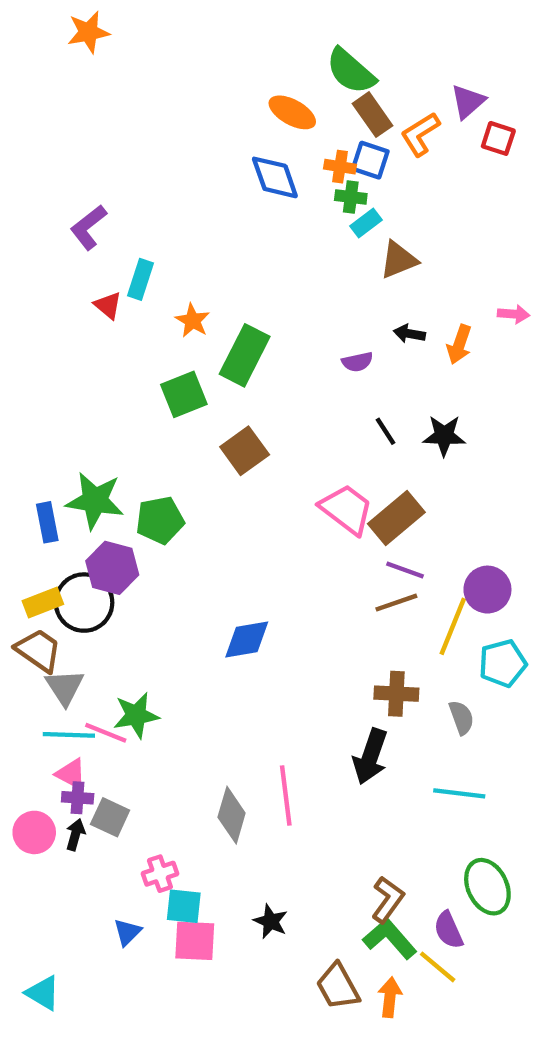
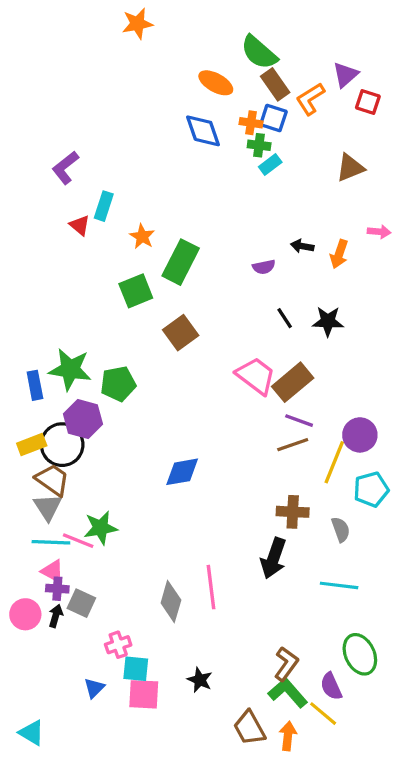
orange star: (88, 32) -> (137, 24), moved
brown triangle: (399, 260) -> (350, 168), moved
brown trapezoid: (39, 650) -> (53, 480), moved

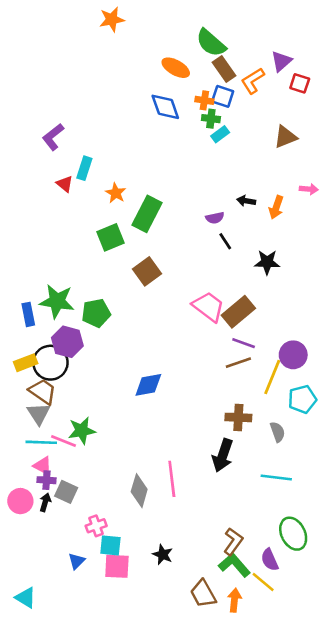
black line: (285, 318) -> (225, 241), moved

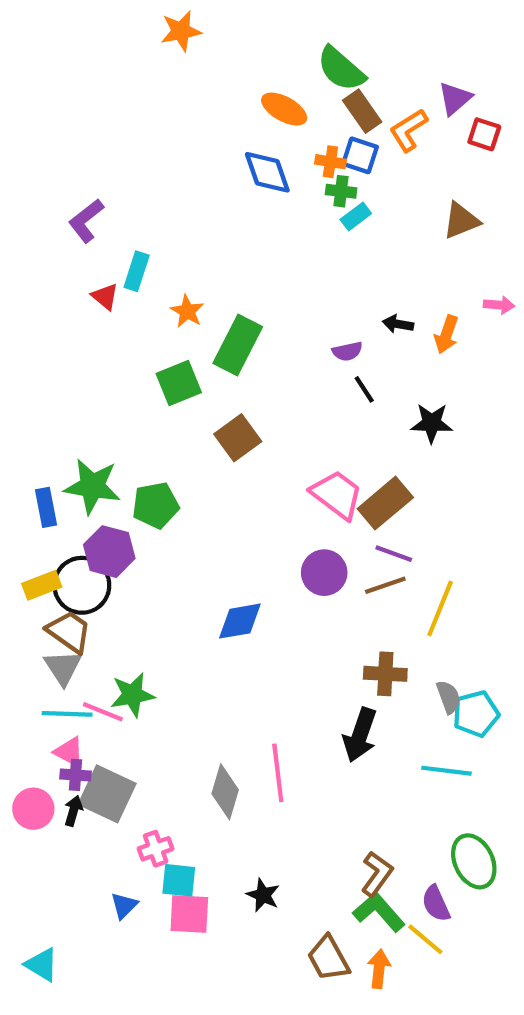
purple circle: (293, 355) -> (324, 573), moved
cyan pentagon: (302, 399) -> (476, 714), moved
gray square: (66, 492) -> (107, 794), size x1.5

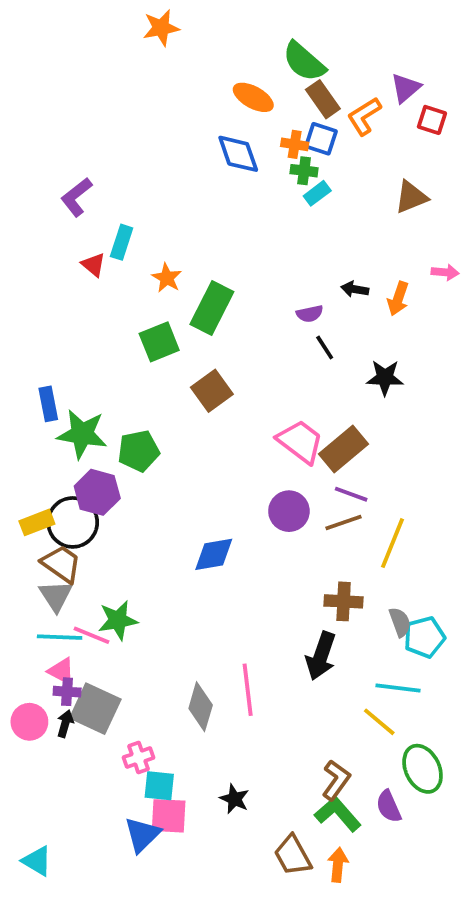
blue rectangle: (46, 507) -> (48, 404), moved
blue triangle: (124, 906) -> (142, 835), moved, size x1.5
yellow line: (425, 939) -> (379, 722), moved

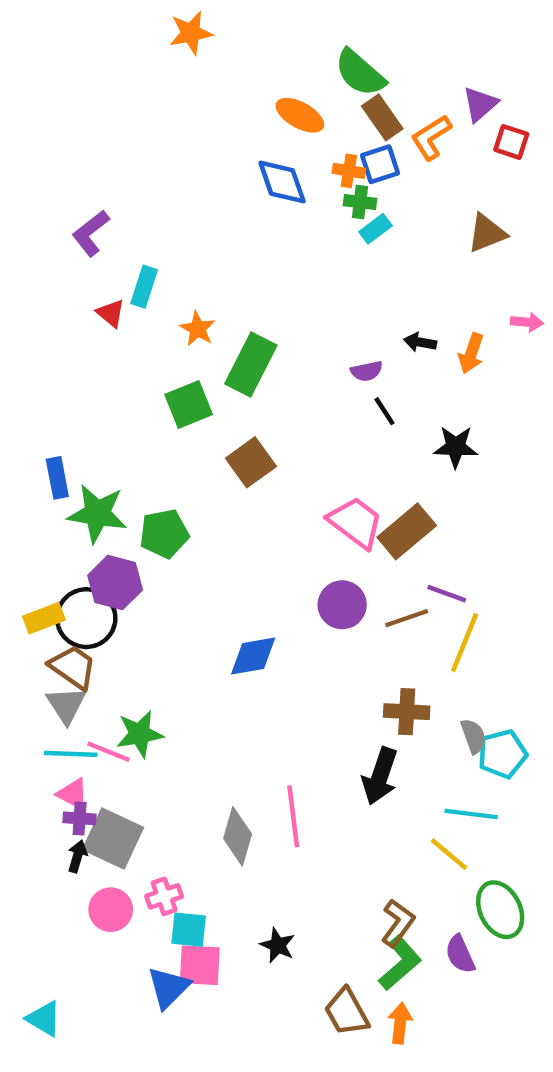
blue square: (321, 139) -> (380, 164), turned -36
purple line: (351, 494) -> (447, 594), moved
pink circle: (29, 722) -> (111, 910), moved
green L-shape: (338, 814) -> (400, 963), turned 90

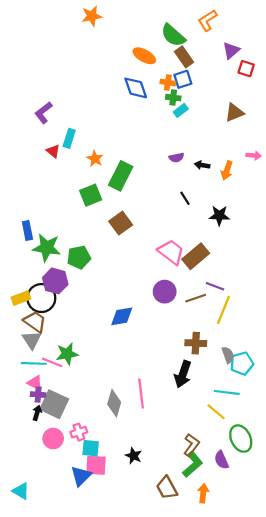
orange L-shape: (431, 137) -> (208, 20), moved
purple semicircle: (367, 371) -> (176, 158), moved
orange arrow: (400, 1023) -> (203, 493), moved

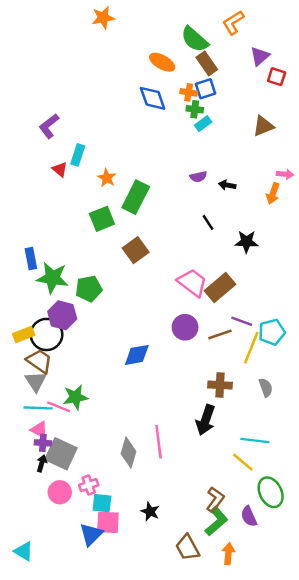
orange arrow: (227, 170) -> (273, 194), moved
gray semicircle: (228, 355) -> (266, 387), moved
cyan pentagon: (242, 363) -> (272, 332), moved

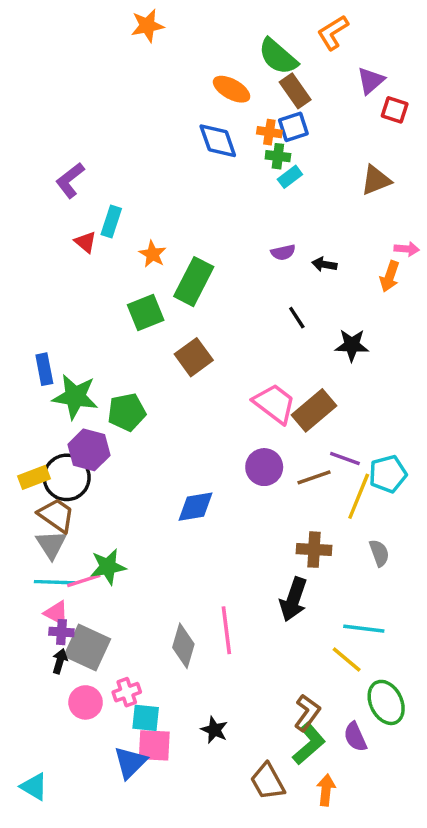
pink line: (59, 407) -> (84, 580), turned -40

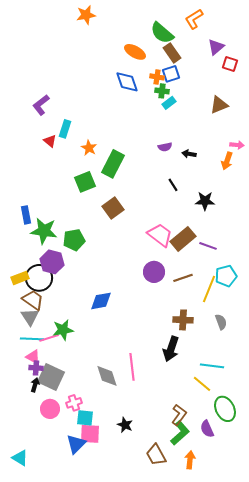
purple line: (345, 459) -> (208, 246), moved
blue diamond: (195, 507) -> (101, 301), moved
gray diamond: (183, 646) -> (107, 376), turned -35

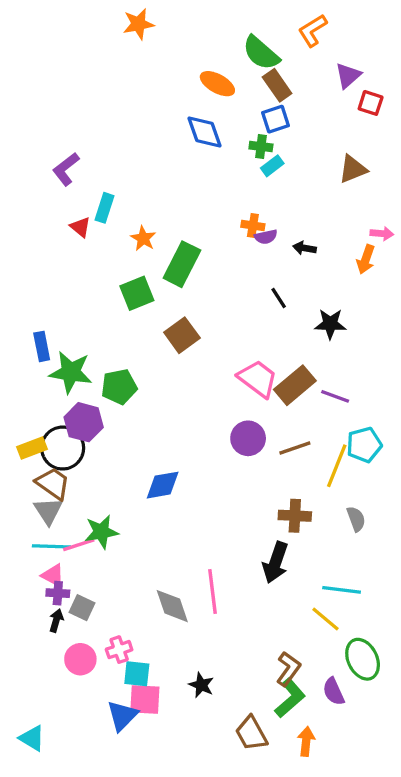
orange cross: (157, 77) -> (253, 226), moved
gray square: (51, 377) -> (82, 608), size x0.6

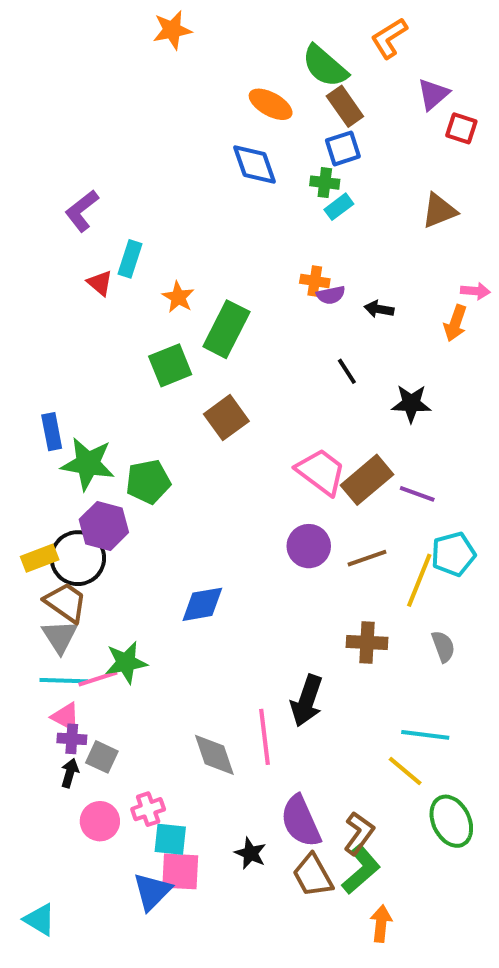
black arrow: (275, 562) -> (307, 701), moved
purple semicircle: (334, 691) -> (301, 821), moved, size x1.5
brown trapezoid: (251, 733) -> (313, 875), moved

